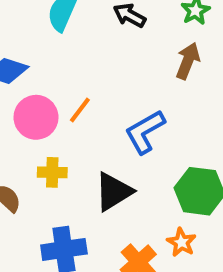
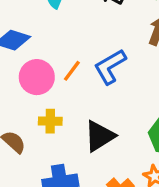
blue L-shape: (145, 132) -> (110, 67), moved

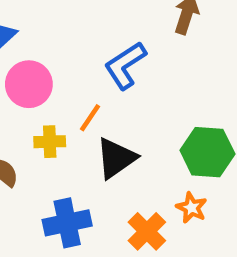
orange line: (72, 71) -> (90, 118), moved

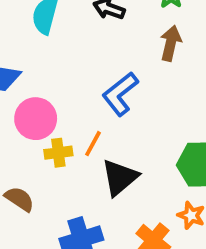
yellow cross: (50, 142) -> (58, 153), moved

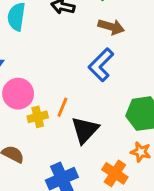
brown arrow: (171, 43) -> (111, 27), turned 100
blue L-shape: (120, 94) -> (101, 65), moved

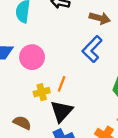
pink circle: (18, 94) -> (32, 57), moved
black triangle: (85, 130) -> (62, 111), moved

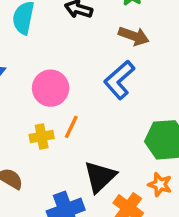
pink circle: (32, 57) -> (51, 88), moved
black triangle: (62, 111) -> (100, 177), moved

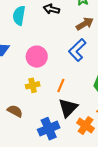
brown arrow: (134, 36) -> (85, 24), turned -48
orange line: (71, 127) -> (61, 86), moved

